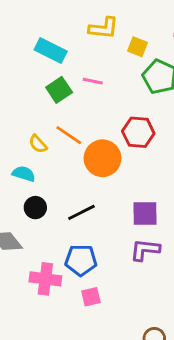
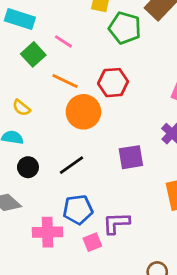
pink line: (93, 81) -> (63, 41), turned 30
orange line: (69, 135) -> (65, 81), moved
purple L-shape: (145, 250) -> (116, 223), moved

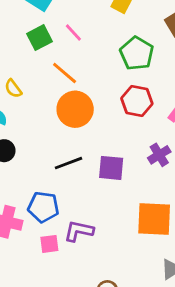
green pentagon: (125, 28) -> (137, 53), moved
red hexagon: (113, 83) -> (137, 101), moved
black line: (72, 165) -> (69, 163), moved

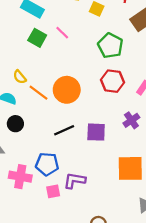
green square: (39, 38) -> (37, 38), turned -30
orange line: (65, 73) -> (39, 93), moved

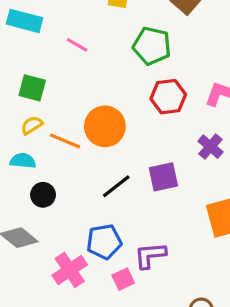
green square: (37, 38) -> (32, 88), moved
yellow semicircle: (20, 77) -> (32, 125), turned 112
pink cross: (20, 177) -> (70, 270), turned -30

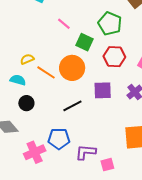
pink line: (77, 45) -> (64, 24), moved
green square: (32, 88) -> (85, 42), moved
purple square: (163, 177) -> (103, 90), moved
pink square: (123, 279) -> (107, 165), moved

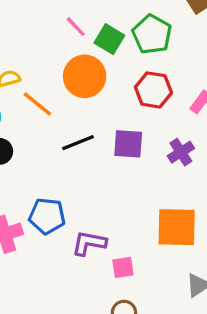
green square: (85, 42) -> (109, 39), moved
orange circle: (72, 68) -> (85, 76), moved
black line: (72, 106) -> (78, 143), moved

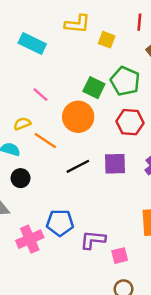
pink line: (76, 27) -> (40, 95), moved

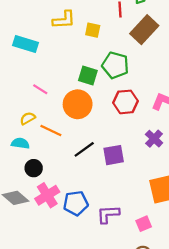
purple square: (115, 164) -> (114, 155), moved
pink cross: (30, 239) -> (47, 195), moved
pink square: (120, 256) -> (144, 224), moved

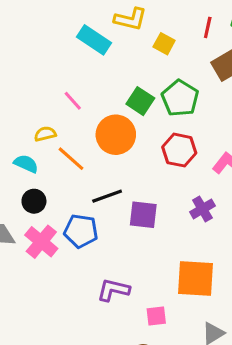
cyan rectangle: (25, 44) -> (94, 40), moved
pink cross: (47, 195) -> (41, 242), turned -35
blue pentagon: (76, 203) -> (81, 231), moved

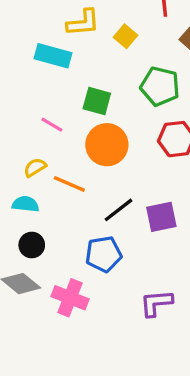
yellow square: (164, 44) -> (125, 36), turned 30
green square: (140, 101) -> (97, 101), moved
black circle: (34, 201) -> (32, 245), moved
pink cross: (41, 242) -> (70, 298), moved

